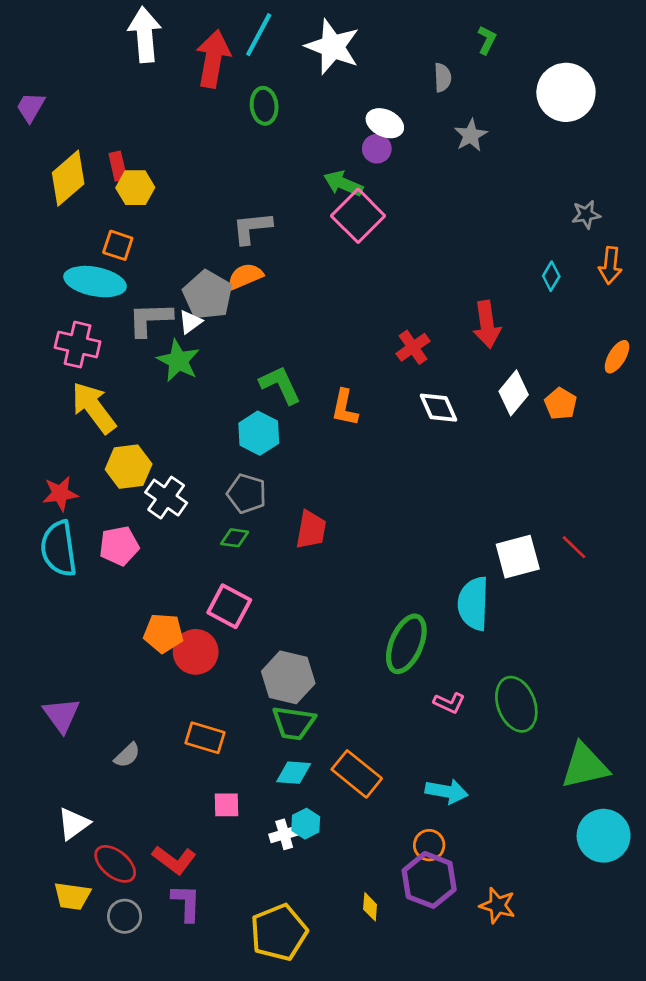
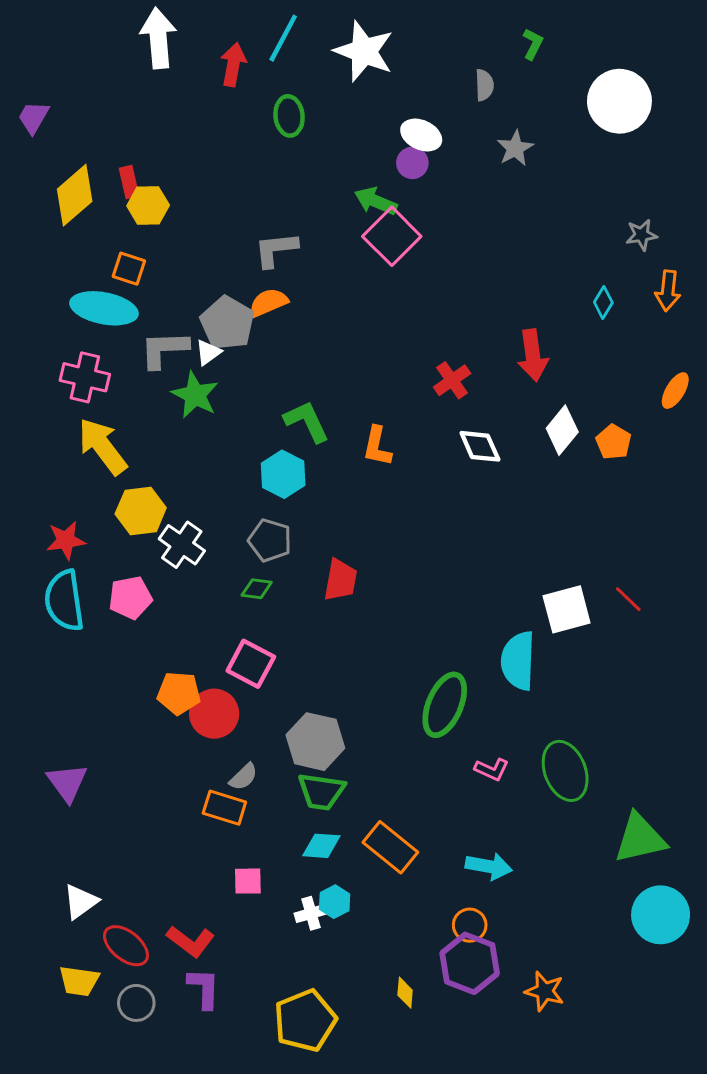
red arrow: (213, 59) -> (233, 65), size x0.7
gray semicircle: (127, 755) -> (243, 777), moved

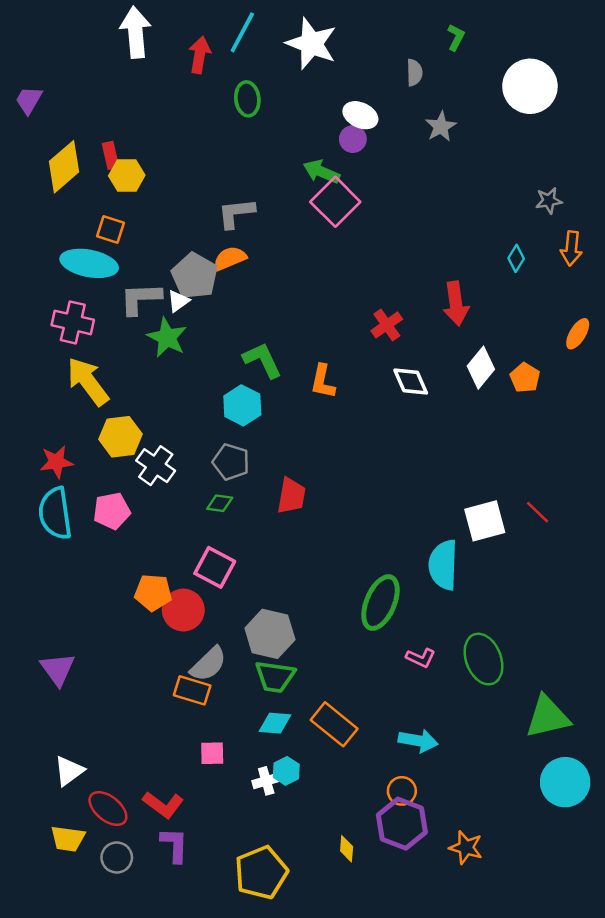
gray semicircle: (243, 777) -> (208, 664), size x1.5

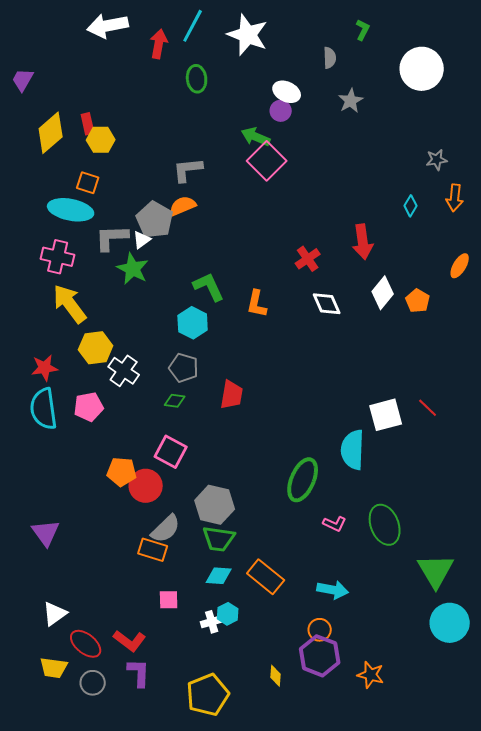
white arrow: (136, 32) -> (108, 26), turned -96
green triangle: (548, 717) -> (436, 571), turned -48

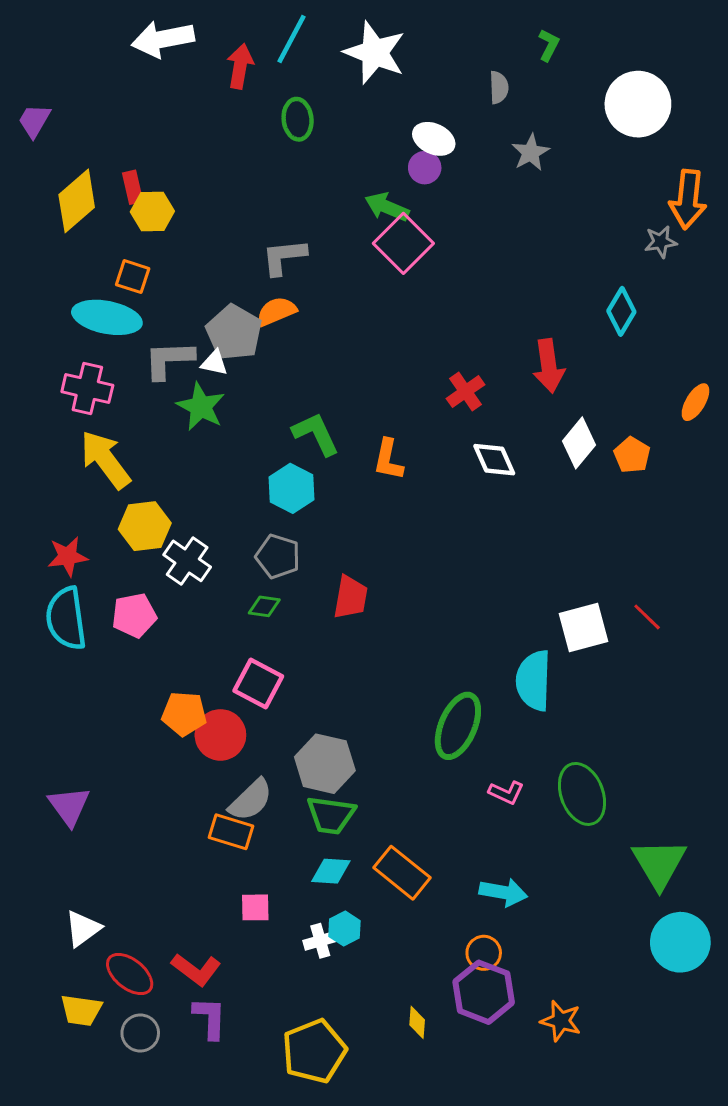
orange arrow: (455, 198) -> (688, 199), moved, size x1.4
cyan diamond: (411, 206) -> (621, 311), size x1.4
white triangle: (142, 240) -> (214, 363), turned 48

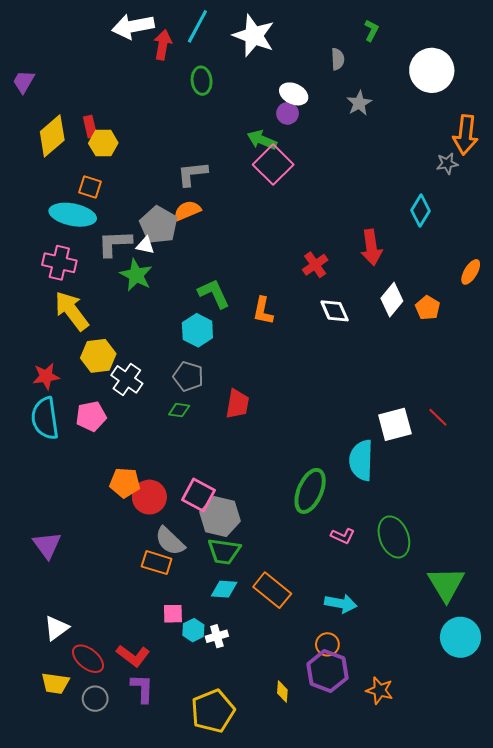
white arrow: (163, 39) -> (133, 26), moved
pink square: (258, 684) -> (199, 495), moved
gray semicircle: (251, 800) -> (170, 541), turned 88
cyan hexagon: (344, 929) -> (193, 630), moved

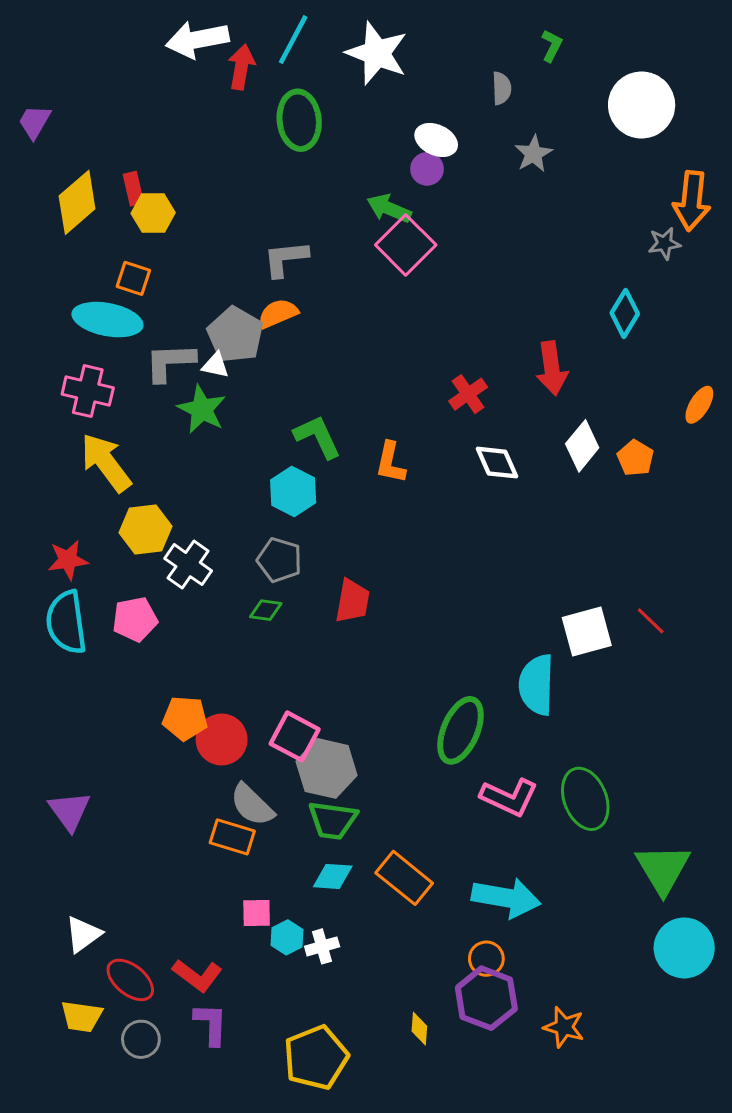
green ellipse: (202, 81) -> (299, 120), size x1.4
pink L-shape: (343, 536) -> (509, 797), size x1.6
cyan arrow: (341, 603) -> (506, 898), size x1.4

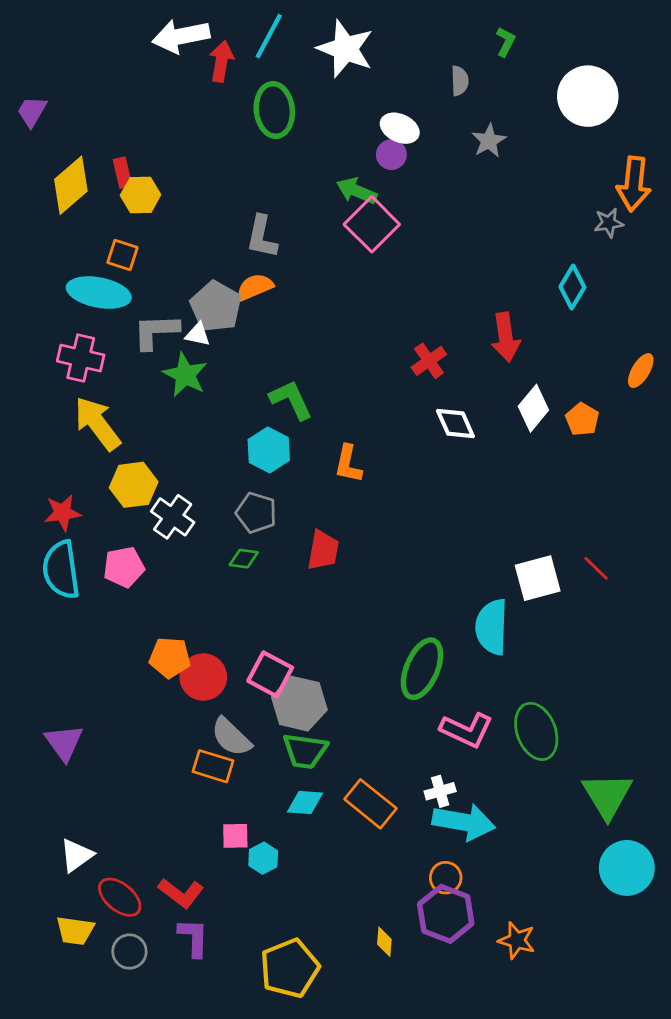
gray L-shape: (285, 259) -> (262, 237), turned -72
orange L-shape: (390, 463) -> (348, 464), moved
white cross: (322, 946) -> (440, 791), moved

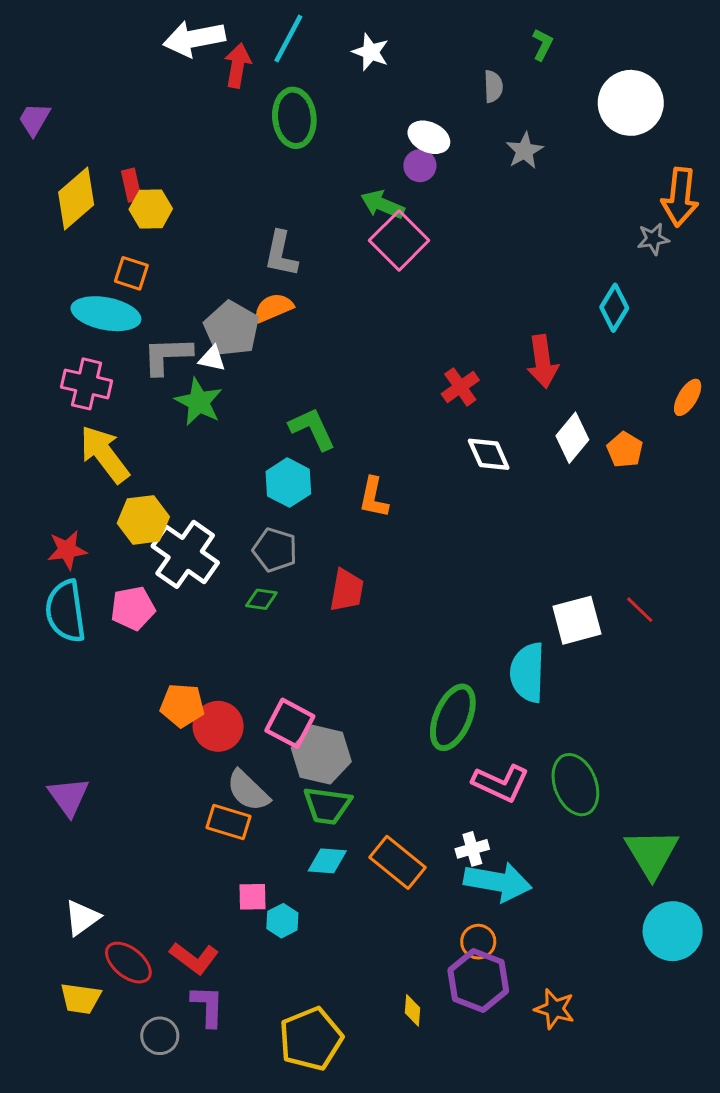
white star: (345, 49) -> (371, 52), size x0.6
white cross: (173, 517) -> (185, 554), size x1.4
gray circle: (129, 952) -> (160, 1036), moved

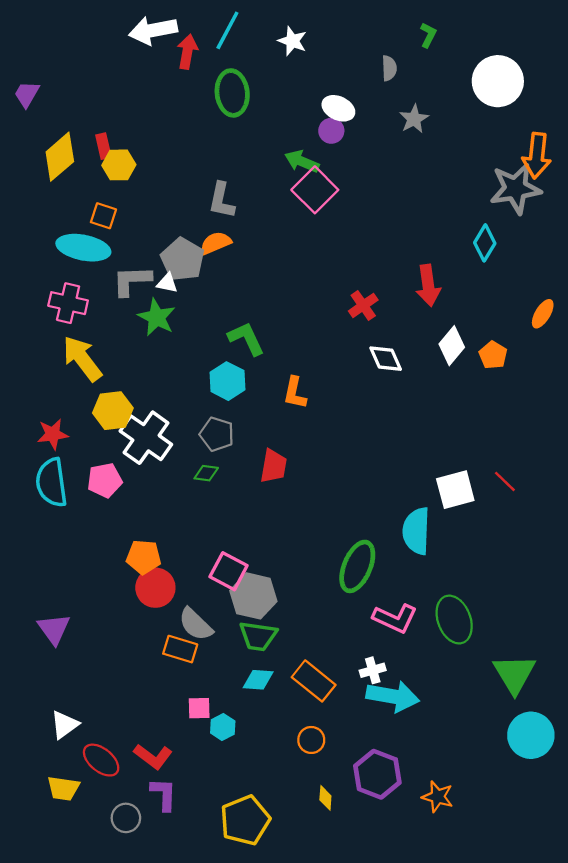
gray star: (653, 239) -> (516, 189), size x2.0
red circle: (218, 726) -> (155, 588), moved
orange circle: (478, 942) -> (311, 740), moved

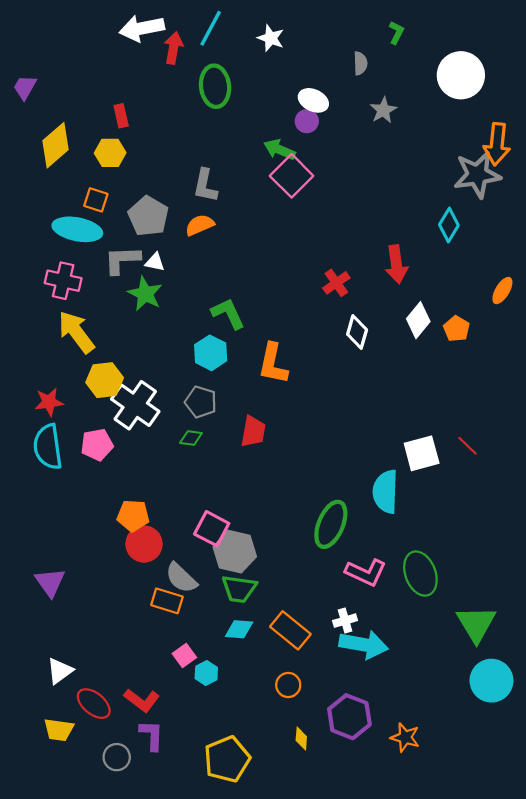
red rectangle: (103, 146) -> (121, 116), moved
gray pentagon: (183, 259) -> (148, 216), moved
white diamond: (386, 359) -> (357, 332), turned 40
orange L-shape: (295, 393) -> (273, 364), size x1.4
pink square: (199, 708) -> (184, 655), turned -35

